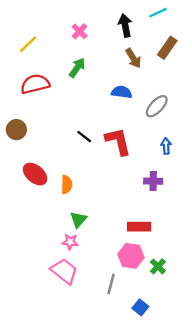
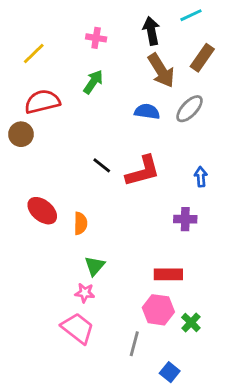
pink cross: (80, 31) -> (96, 38), turned -35
brown arrow: (133, 58) -> (161, 70), size x1.4
gray ellipse: (157, 106) -> (190, 109), moved
brown circle: (16, 130) -> (21, 134), moved
red L-shape: (118, 141) -> (143, 171), turned 88

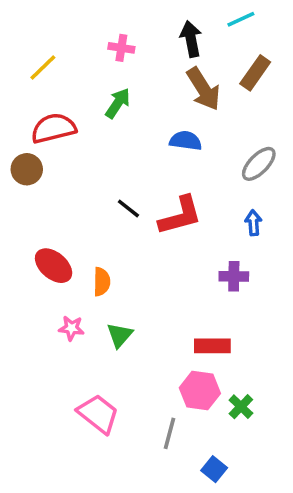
gray ellipse: (190, 109) -> (259, 164), moved
pink star: (85, 293) -> (71, 328), moved

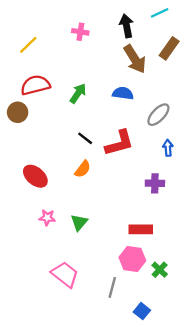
green arrow: (118, 103) -> (78, 93), moved
gray ellipse: (259, 164) -> (158, 115), moved
orange semicircle: (102, 282) -> (83, 169), moved, turned 36

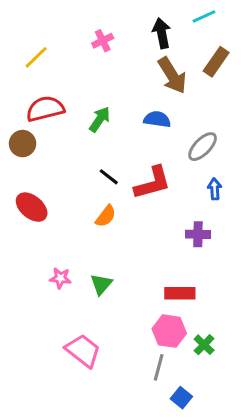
pink cross: (80, 32) -> (103, 41), turned -35
red ellipse: (35, 176) -> (32, 207), moved
gray line: (112, 287) -> (159, 367), moved

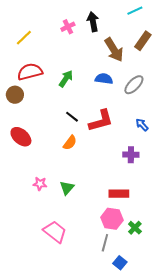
black arrow: (162, 33) -> (93, 22), moved
gray ellipse: (203, 147) -> (134, 85), moved
blue arrow: (215, 189) -> (142, 125), turned -40

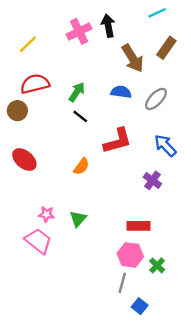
pink cross: (68, 27) -> (79, 31), size x1.5
black line: (72, 117) -> (80, 116), moved
blue arrow: (142, 125) -> (165, 146), size x1.5
purple cross: (131, 155) -> (152, 180), turned 35
pink trapezoid: (55, 232) -> (38, 241), moved

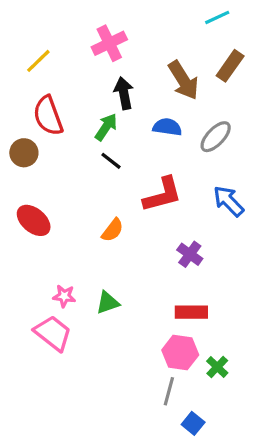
black arrow: (108, 26) -> (124, 93), moved
red semicircle: (35, 84) -> (48, 116), turned -96
purple cross: (152, 180) -> (190, 254), moved
green triangle: (78, 219) -> (108, 303), turned 30

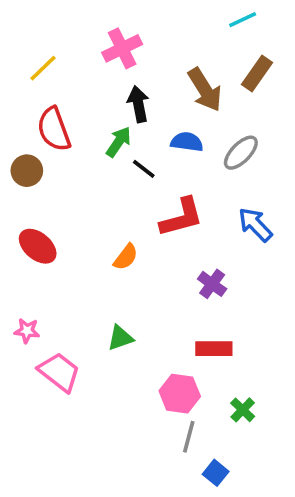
black line: (111, 161) -> (144, 169), moved
pink star: (64, 296) -> (27, 331), moved
pink hexagon: (180, 353) -> (180, 394), moved

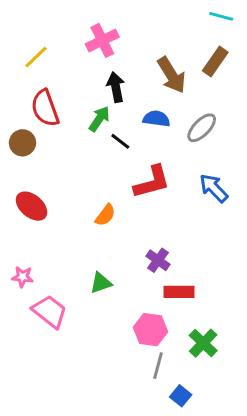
cyan line: (243, 20) -> (221, 16), moved, turned 40
purple cross: (212, 284) -> (158, 260), moved
green cross: (243, 410) -> (203, 343), size x1.4

